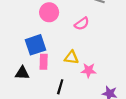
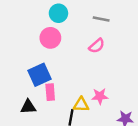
pink semicircle: (82, 24) -> (97, 46), moved
yellow triangle: (71, 57) -> (81, 105), moved

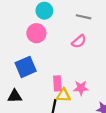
pink rectangle: (50, 92) -> (57, 83), moved

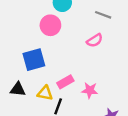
pink rectangle: (57, 83) -> (65, 82), turned 56
yellow triangle: (63, 95) -> (45, 93), moved

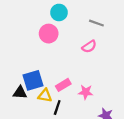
blue square: (34, 60) -> (33, 80), moved

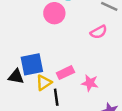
yellow triangle: (45, 96) -> (44, 83), turned -48
black line: (57, 107) -> (56, 97), turned -32

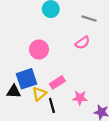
pink circle: (54, 13) -> (39, 50), moved
pink star: (90, 83) -> (80, 98), moved

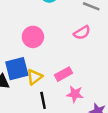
pink rectangle: (57, 82) -> (63, 74), moved
yellow triangle: (39, 94) -> (35, 77), moved

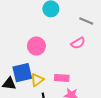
pink rectangle: (63, 74) -> (62, 78), turned 32

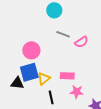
gray line: (86, 21) -> (63, 34), moved
pink circle: (36, 46) -> (31, 50), moved

